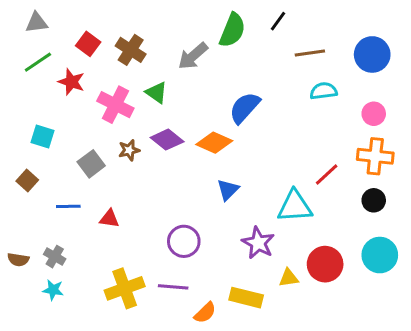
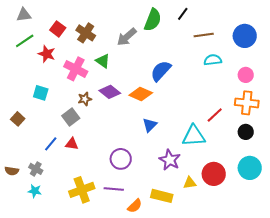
cyan square: (43, 137) -> (41, 93), moved
gray square: (91, 164) -> (71, 117), moved
blue line: (68, 206) -> (51, 144), moved, turned -49

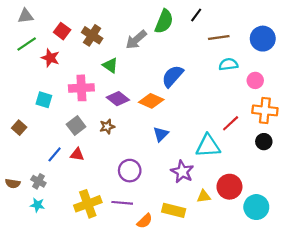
pink cross: (76, 69) -> (81, 88), moved, turned -30
pink circle: (246, 75) -> (255, 80), moved
brown star: (85, 99) -> (107, 127), moved
cyan circle: (250, 168) -> (256, 207), moved

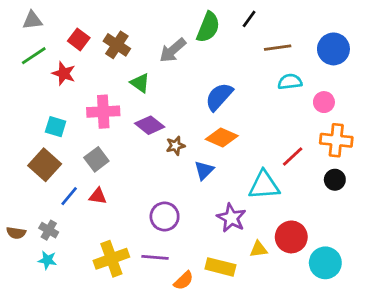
orange diamond: (151, 101) -> (222, 137), moved
brown star: (107, 127) -> (175, 146), moved
brown square: (19, 128) -> (45, 165), moved, size x1.6

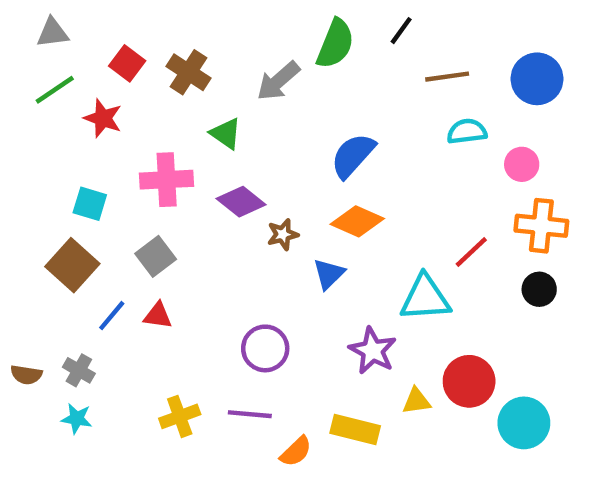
yellow cross: (111, 259) -> (180, 416), size x0.7

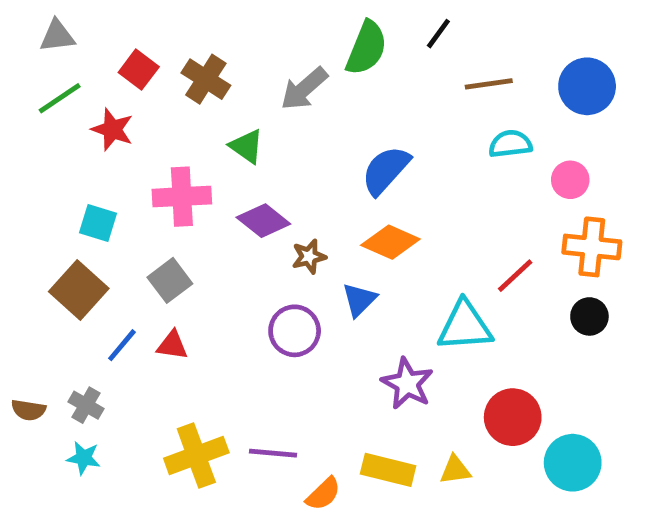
purple circle: (265, 348) -> (295, 331), moved
yellow triangle: (416, 401) -> (455, 470), moved
yellow cross: (180, 416) -> (196, 455), size x1.4

